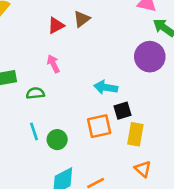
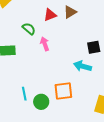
green semicircle: (35, 93) -> (29, 29), moved, turned 40
black square: (122, 111) -> (94, 47), moved
orange square: (99, 126) -> (63, 91), moved

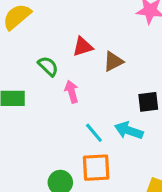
brown triangle: (70, 12) -> (113, 61), moved
cyan line: (24, 94) -> (94, 133), moved, turned -32

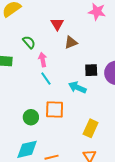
red triangle: (83, 47) -> (57, 24), moved, turned -48
cyan line: (94, 133) -> (46, 79), moved

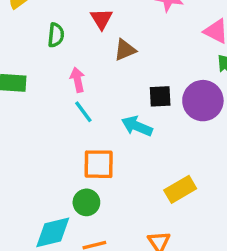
green semicircle: (29, 42) -> (56, 35), moved, turned 48
green circle: (31, 117) -> (86, 202), moved
yellow rectangle: (91, 128) -> (180, 189), moved, turned 36

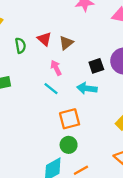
red triangle: (101, 19) -> (44, 39), moved
pink arrow: (77, 80) -> (56, 68), moved

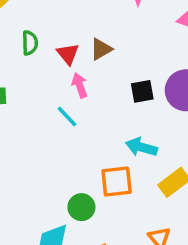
red triangle: (44, 39) -> (68, 54), moved
cyan arrow: (87, 88) -> (141, 147), moved
orange square: (70, 119) -> (117, 182), moved

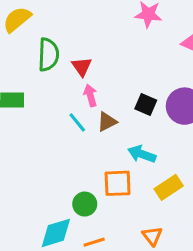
green semicircle: (30, 43) -> (48, 55), size x1.5
brown triangle: (101, 49) -> (107, 122), moved
black square: (142, 91) -> (146, 105), turned 30

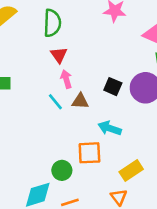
green semicircle: (48, 55) -> (52, 23), moved
brown triangle: (107, 122) -> (80, 101), turned 30
yellow rectangle: (169, 187) -> (131, 170), moved

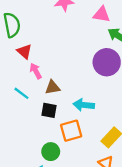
black square: (113, 87) -> (49, 110), moved
cyan line: (55, 102) -> (21, 93), moved

